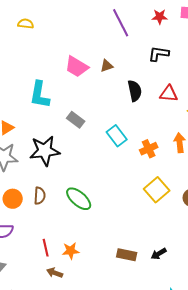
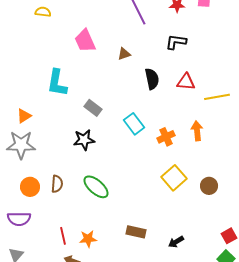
pink trapezoid: (77, 67) -> (85, 41), moved, turned 35
black star: (45, 151) -> (84, 140), moved, size x0.7
brown rectangle: (127, 255) -> (136, 232), moved

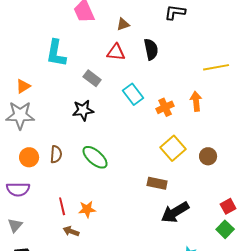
red triangle: (186, 82) -> (116, 52), moved
brown rectangle: (136, 232) -> (157, 183), moved
black arrow: (176, 242) -> (175, 212), size x1.8

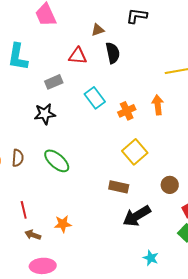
brown triangle: (123, 24) -> (98, 30), moved
gray rectangle: (92, 78) -> (54, 82), turned -60
brown circle: (208, 156) -> (170, 185), moved
orange star: (87, 209) -> (63, 224), moved

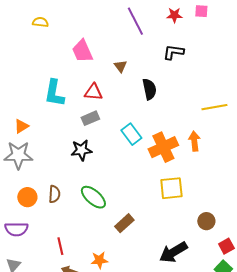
brown triangle: (98, 30) -> (120, 66), moved, turned -48
red triangle: (78, 56) -> (93, 92), moved
orange cross: (127, 111) -> (163, 147), size x1.6
yellow square: (135, 152) -> (171, 188), turned 35
brown rectangle: (119, 187) -> (124, 223), moved, turned -54

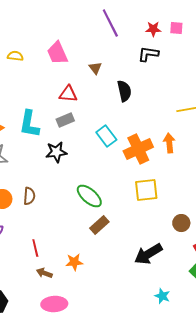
pink square: (201, 11) -> (176, 28), moved
red star: (174, 15) -> (153, 29), moved
yellow semicircle: (40, 22) -> (15, 56), moved
cyan L-shape: (54, 93) -> (29, 124), moved
green ellipse: (93, 197) -> (89, 196), moved

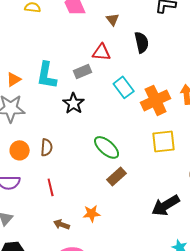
red triangle: (68, 94) -> (102, 52), moved
black star: (56, 152) -> (74, 103), turned -30
red line: (35, 248) -> (51, 187), moved

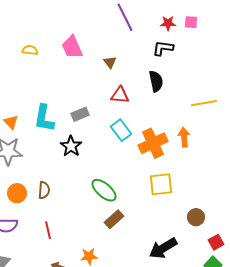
black semicircle: (142, 42) -> (156, 81), moved
red triangle: (102, 52) -> (120, 95), moved
orange triangle: (14, 79) -> (11, 122), turned -42

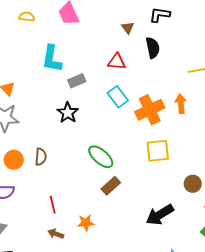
brown triangle: (110, 62) -> (128, 28), moved
cyan L-shape: (44, 118) -> (52, 59), moved
red line: (48, 230) -> (53, 205), moved

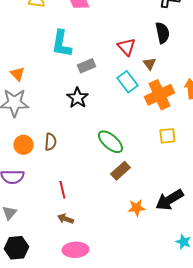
brown triangle: (128, 28) -> (149, 64), moved
red triangle: (117, 62) -> (126, 47), turned 42
yellow square: (158, 151) -> (167, 136), size x0.7
orange star: (86, 223) -> (136, 208), moved

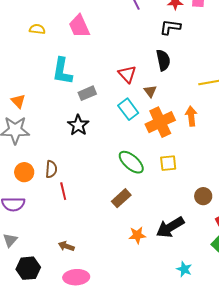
green ellipse: (110, 142) -> (131, 162), moved
red line: (62, 190) -> (63, 191), moved
black hexagon: (16, 248) -> (28, 268), moved

